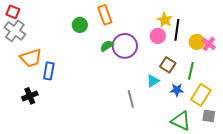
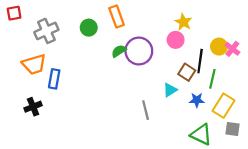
red square: (13, 12) -> (14, 13), turned -32
black line: (177, 30) -> (200, 61), moved
gray cross: (15, 31) -> (46, 31), moved, turned 30

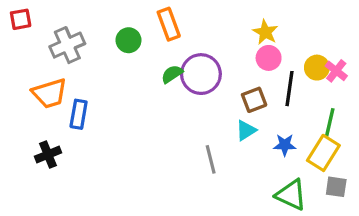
pink circle: (176, 40) -> (269, 58), moved
brown square: (187, 72) -> (254, 100), moved, turned 36
green line: (212, 79) -> (330, 122), moved

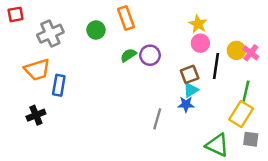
purple circle: (201, 74) -> (150, 55), size x0.7
cyan triangle: (246, 130) -> (191, 90), moved
blue star: (285, 145) -> (186, 104), moved
gray line: (211, 159) -> (157, 119), turned 30

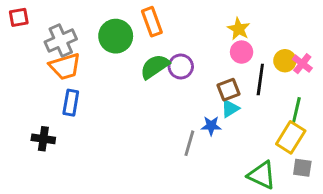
green circle: (96, 30) -> (116, 36), size x1.5
green semicircle: (128, 55) -> (155, 66), size x1.5
orange trapezoid: (37, 70) -> (65, 66), moved
blue star: (186, 104) -> (211, 126), moved
black cross: (36, 115) -> (43, 139), turned 30

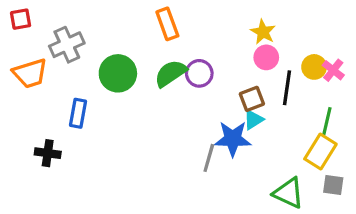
green circle: (116, 36) -> (118, 73), moved
orange trapezoid: (65, 66) -> (30, 73), moved
blue star: (211, 126) -> (233, 139), size x1.6

